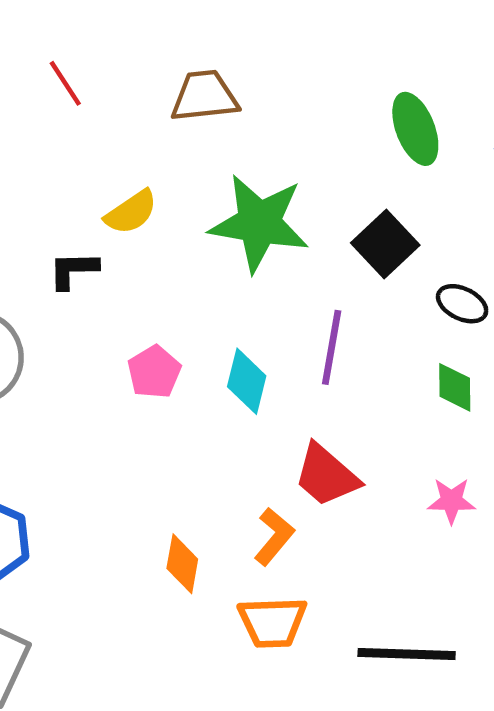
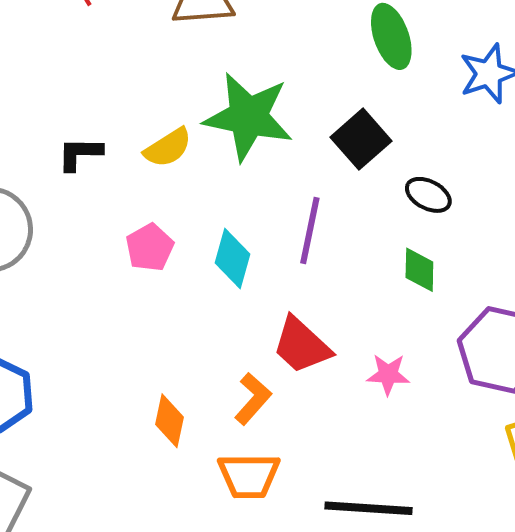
yellow semicircle: (131, 212) -> (168, 148), moved
pink star: (451, 501) -> (388, 374), moved

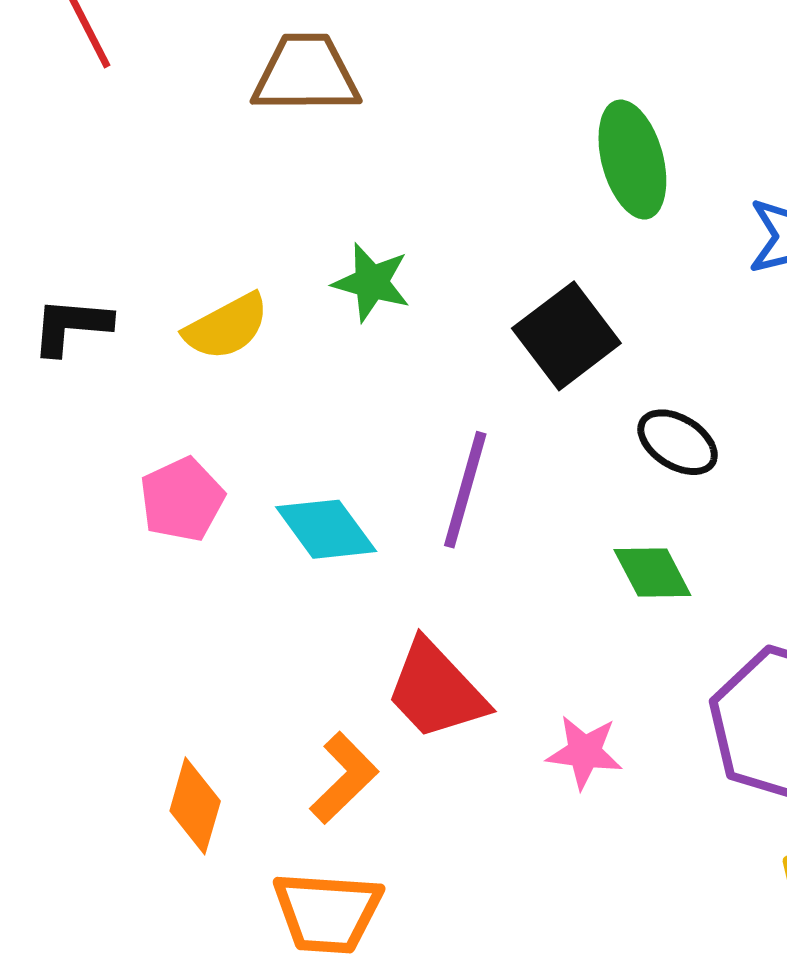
green star: (248, 117) -> (371, 282), size x0.5
cyan diamond: (233, 259) -> (326, 529), turned -56
green diamond: (419, 270) -> (652, 573), turned -33

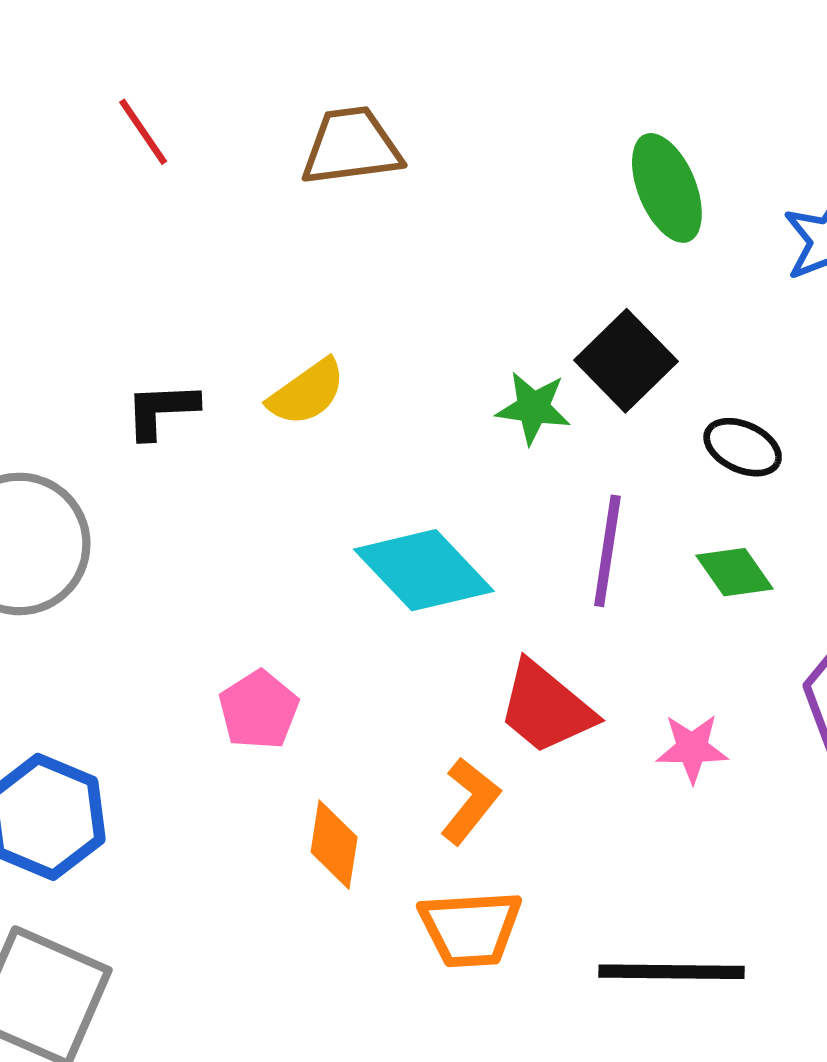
green star: (371, 282) -> (533, 408), moved
purple line: (465, 490) -> (607, 551), moved
pink pentagon: (182, 499) -> (259, 710), moved
cyan diamond: (326, 529) -> (424, 570), size x1.4

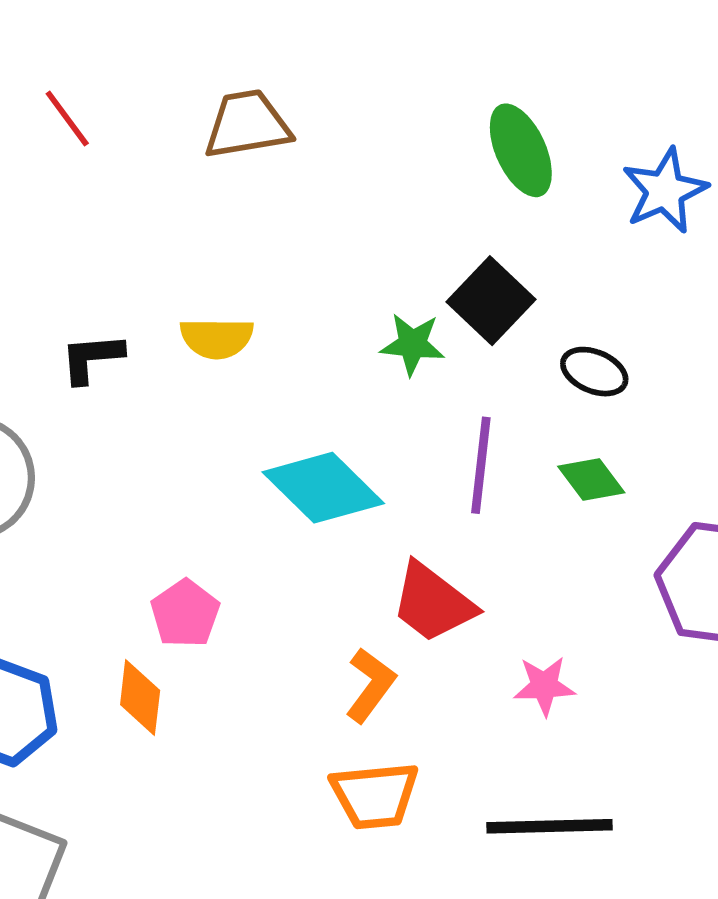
yellow semicircle: (307, 392) -> (217, 338), turned 38
pink star: (692, 748) -> (544, 686), moved
orange diamond: (334, 845) -> (140, 698), moved

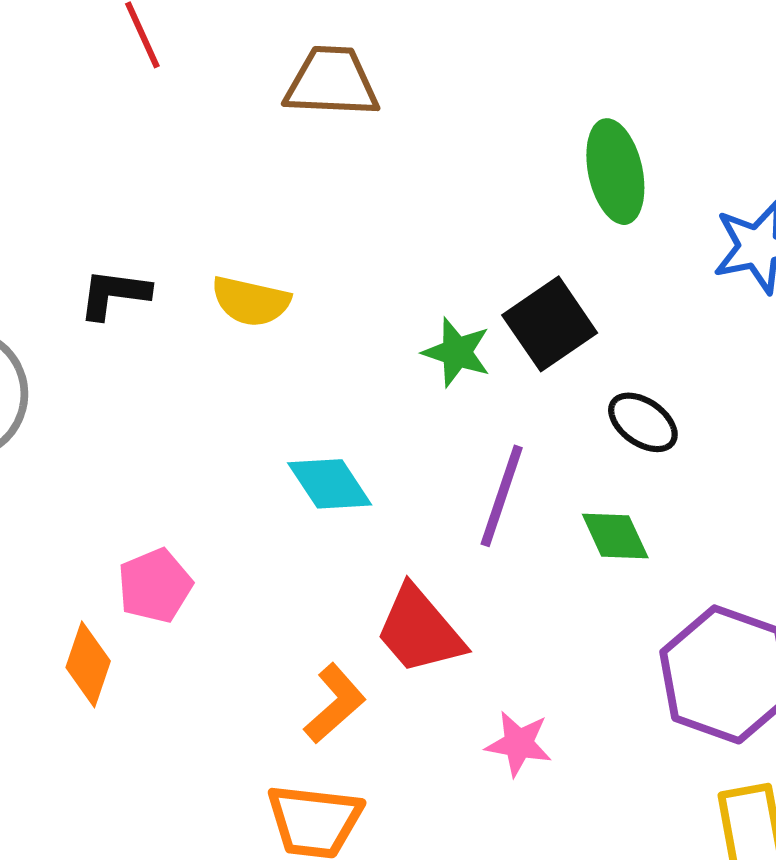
cyan diamond: (323, 488) -> (330, 484), size x0.7

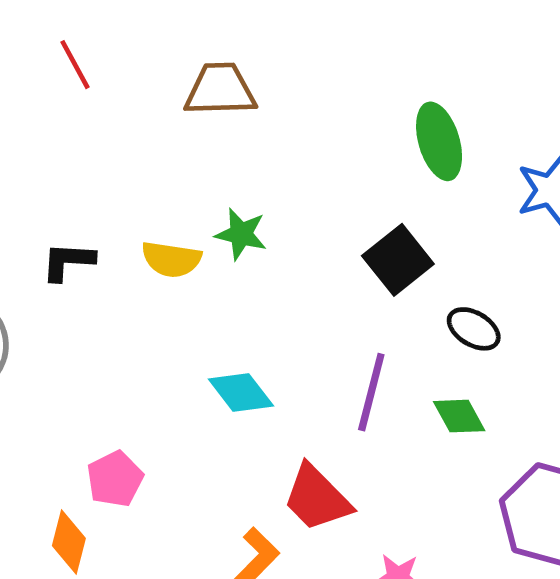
green star: (457, 352) -> (241, 234), moved

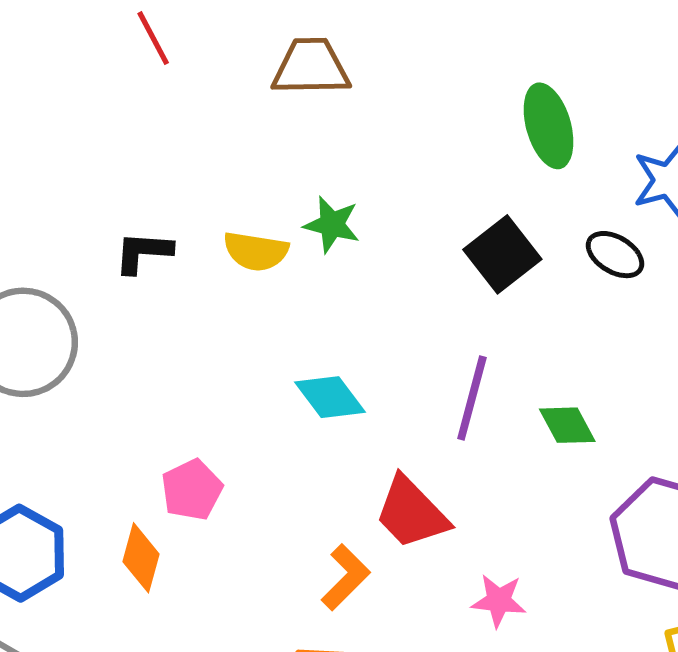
black ellipse: (474, 329) -> (615, 255), moved

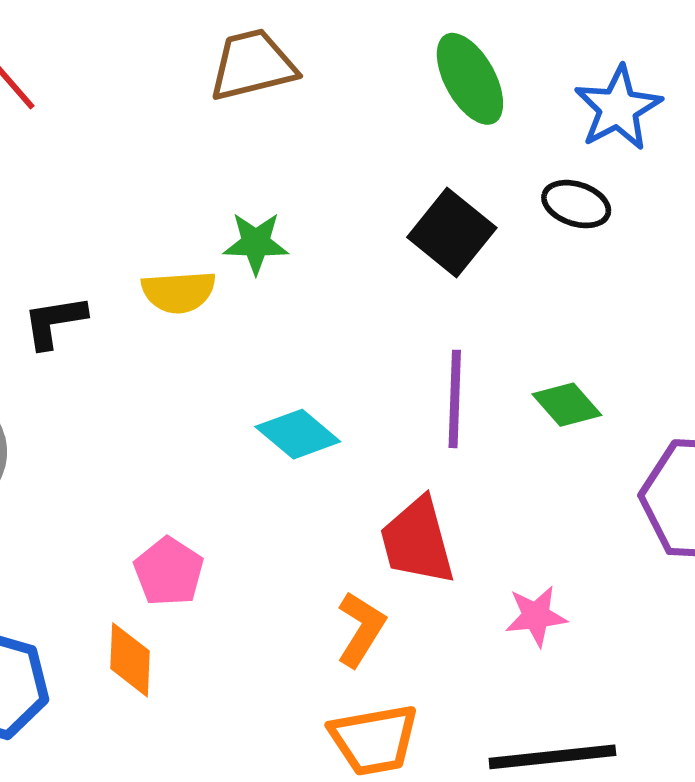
brown trapezoid: (311, 67) -> (252, 65), moved
red trapezoid: (411, 513) -> (417, 541), turned 42

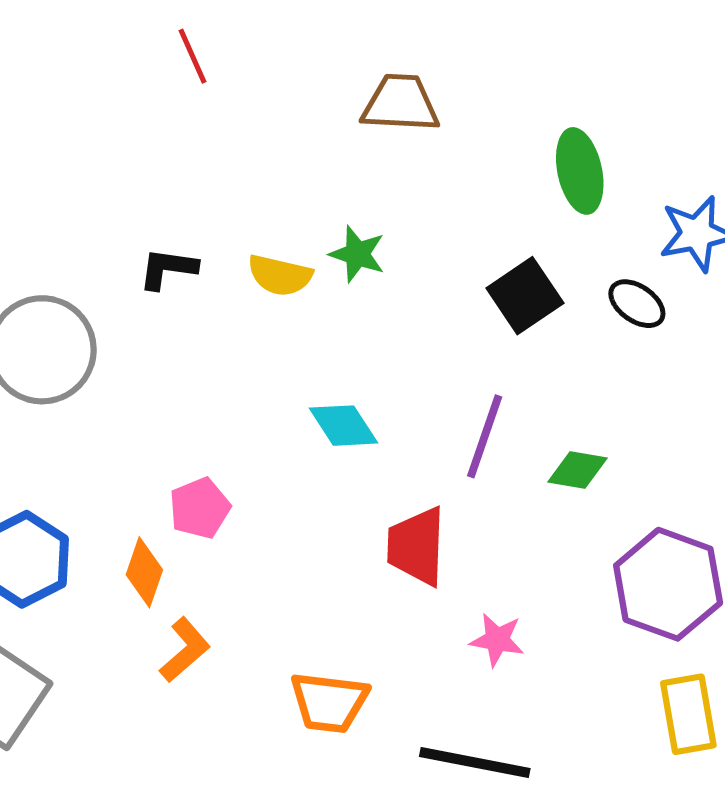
green diamond: (567, 405) -> (578, 470), turned -56
orange L-shape: (361, 629) -> (185, 650), moved

